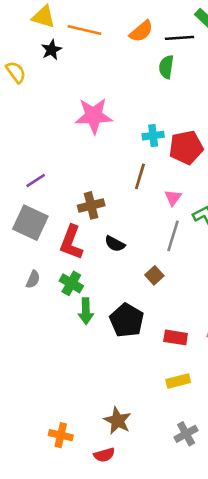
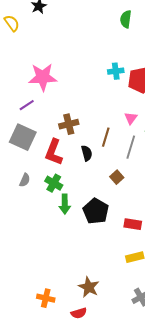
pink star: (94, 116) -> (43, 77), moved
brown line: (140, 176) -> (106, 137), moved
black semicircle: (115, 244) -> (87, 153), turned -133

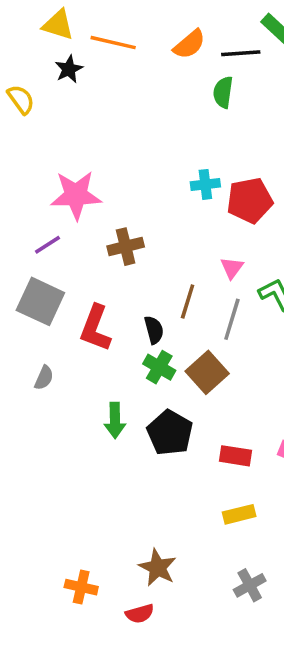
brown cross: (69, 124) -> (126, 247), moved
brown square: (117, 177) -> (207, 372), size x1.6
green cross: (54, 183) -> (159, 367), moved

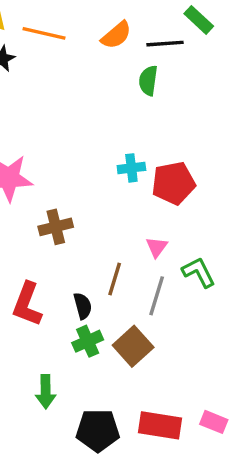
green cross: (159, 367) -> (88, 341), turned 36
black pentagon: (170, 433) -> (98, 430), moved, turned -30
red rectangle: (235, 456) -> (160, 425), size x1.4

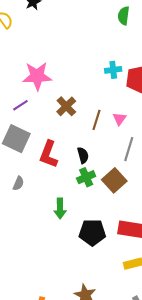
brown cross: (56, 227) -> (66, 106), turned -30
pink triangle: (157, 247) -> (119, 119), moved
brown line: (115, 279) -> (97, 120), moved

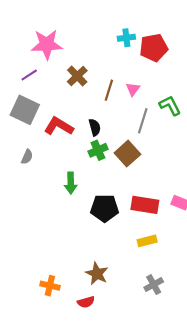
red L-shape: (49, 154) -> (59, 126), turned 100

